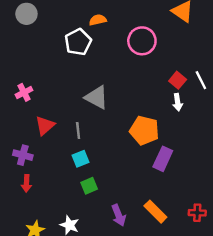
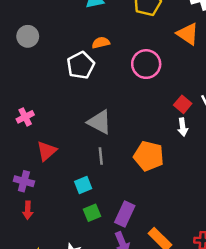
gray line: (78, 131) -> (101, 156), moved
purple rectangle: (163, 159) -> (125, 214), moved

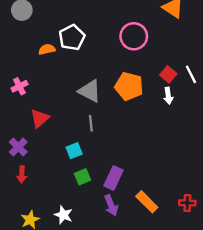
orange semicircle: (101, 43) -> (47, 49), moved
orange pentagon: (149, 156) -> (129, 86), moved
purple cross: (24, 181) -> (18, 147), turned 30

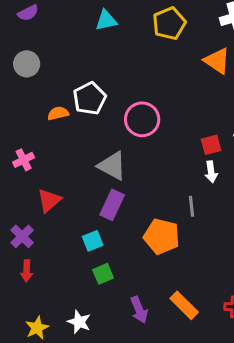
pink circle: (134, 36) -> (142, 119), moved
red square: (168, 74) -> (211, 145), turned 35
orange pentagon: (129, 86) -> (162, 236), moved
gray line: (91, 123) -> (192, 206), moved
purple rectangle: (114, 178) -> (112, 205), moved

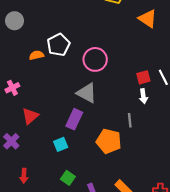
gray triangle: (112, 166) -> (87, 93), moved
red arrow: (27, 271) -> (24, 176), moved
green square: (103, 274) -> (68, 178), moved, turned -32

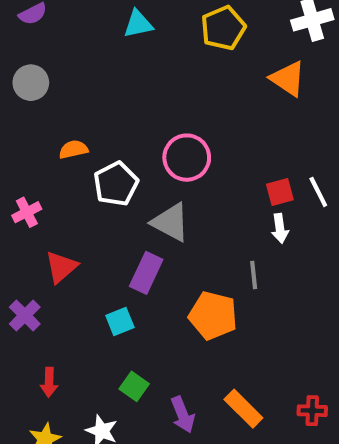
white pentagon: (58, 45) -> (116, 184), moved

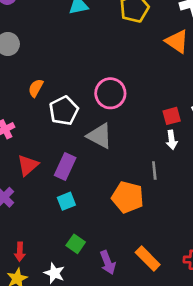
orange semicircle: (73, 149) -> (36, 88), turned -48
purple rectangle: (146, 273) -> (65, 167), moved
red arrow: (49, 382) -> (20, 252), moved

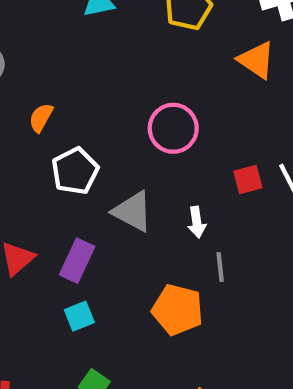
orange semicircle: (36, 88) -> (41, 118), moved
pink circle: (110, 93) -> (173, 128), moved
white arrow: (172, 140) -> (197, 222), moved

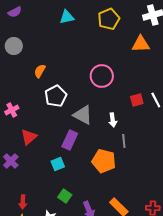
orange triangle: (256, 60) -> (141, 44), turned -36
purple rectangle: (77, 261) -> (70, 140), moved

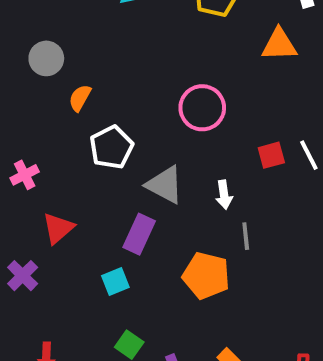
gray circle: (14, 46) -> (46, 58), moved

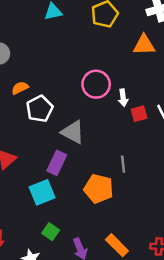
orange semicircle: (80, 98) -> (20, 88), moved, turned 35
white arrow: (224, 195) -> (123, 98), moved
cyan square: (115, 281) -> (42, 192), size x1.5

